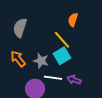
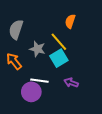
gray star: (41, 61) -> (37, 49), moved
white line: (53, 78) -> (39, 81), moved

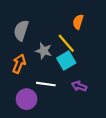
orange arrow: (14, 61) -> (19, 64), turned 60
purple circle: (31, 92) -> (27, 99), moved

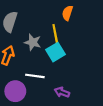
yellow line: (66, 43) -> (55, 35), turned 30
purple arrow: (79, 86) -> (62, 92), moved

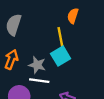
gray star: (33, 42) -> (37, 65), moved

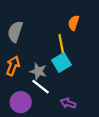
white line: (39, 81) -> (41, 87), turned 30

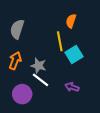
cyan square: (61, 62) -> (74, 54), moved
purple arrow: (68, 103) -> (72, 87), moved

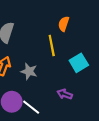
cyan square: (74, 54) -> (79, 63), moved
white line: (40, 80) -> (31, 107), moved

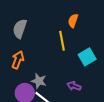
gray star: (29, 71) -> (39, 81), moved

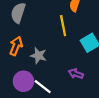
gray star: (39, 81) -> (38, 56), moved

